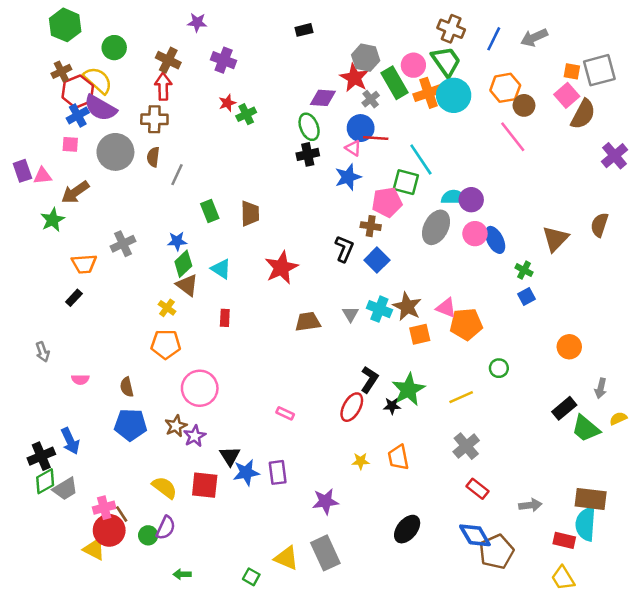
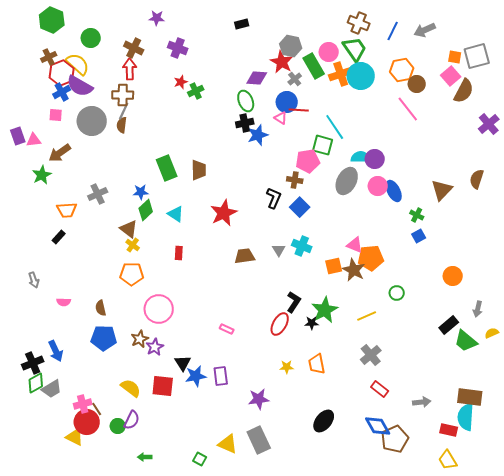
gray line: (177, 175) -> (124, 111), moved
blue star: (348, 177) -> (258, 135), moved
green rectangle: (210, 211) -> (167, 168), size x1.4
brown triangle: (187, 285) -> (129, 229), moved
brown star: (407, 307) -> (354, 270), moved

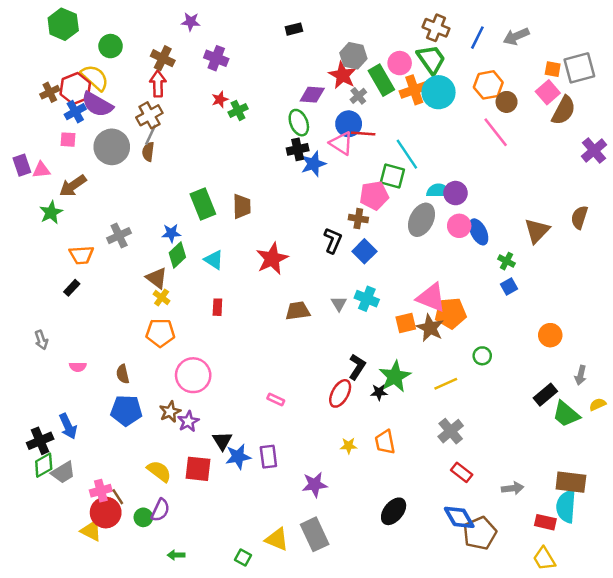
brown cross: (49, 57) -> (50, 92), moved
brown cross: (123, 95) -> (149, 115), turned -30
pink triangle: (281, 118) -> (341, 143), size x1.5
pink triangle: (355, 245) -> (431, 298), size x1.5

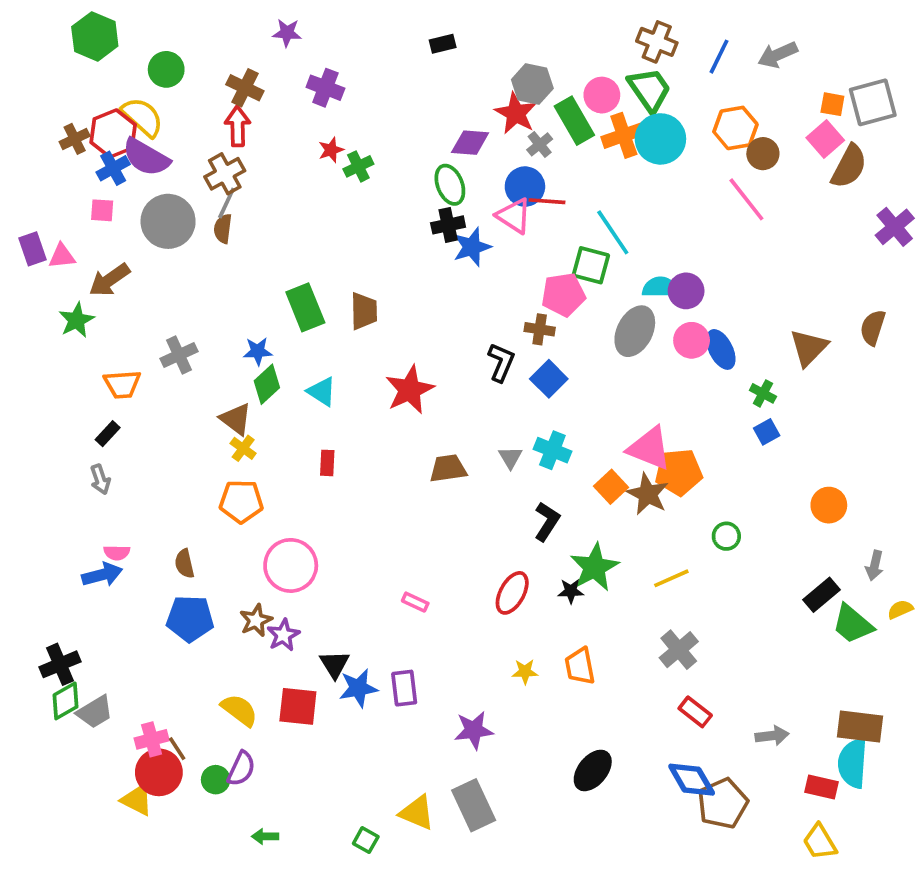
orange square: (406, 323) -> (611, 487), turned -30
gray arrow: (41, 340) -> (100, 479), moved
black L-shape: (357, 367) -> (547, 522), moved
blue arrow: (68, 426) -> (102, 575), moved, turned -80

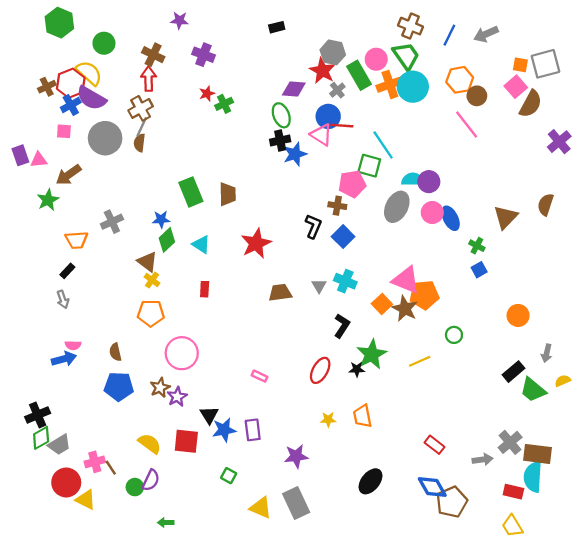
gray cross: (679, 650) -> (510, 442), moved
red circle: (159, 772) -> (66, 482), moved
green square: (366, 840) -> (229, 476), moved

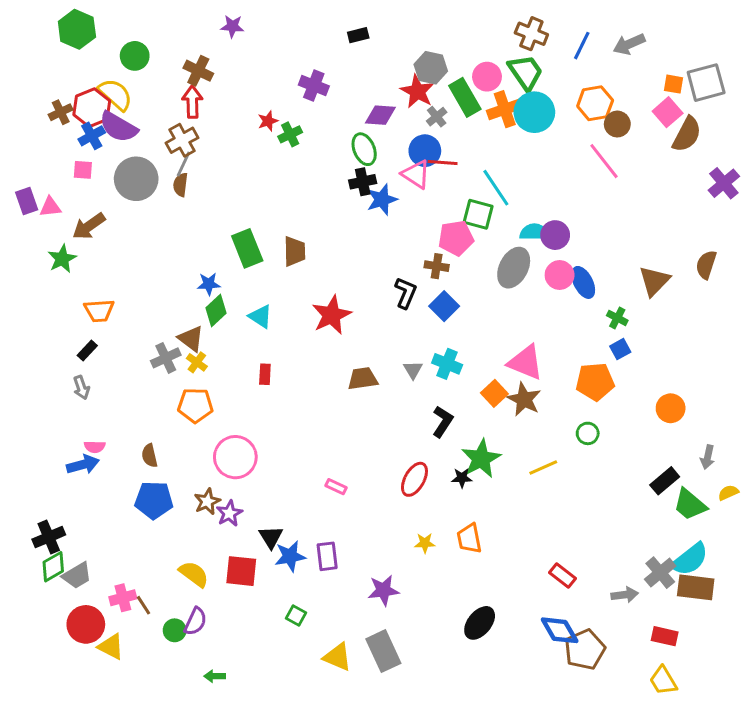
purple cross: (203, 55) -> (314, 86), moved
gray cross: (112, 222) -> (166, 358), moved
orange pentagon: (424, 295) -> (595, 382), moved
cyan semicircle: (533, 477) -> (690, 559), moved, turned -132

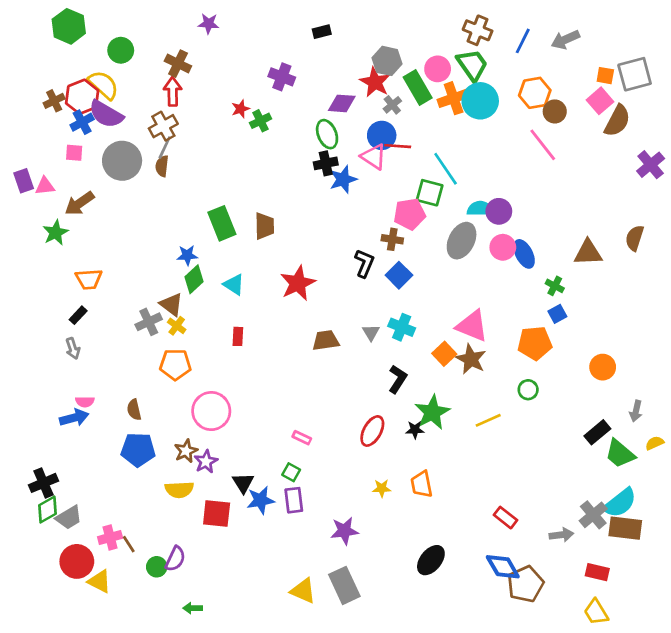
brown triangle: (654, 281) -> (588, 253), turned 44
yellow semicircle: (194, 574) -> (179, 490), moved, turned 140
green square: (296, 616) -> (291, 472), moved

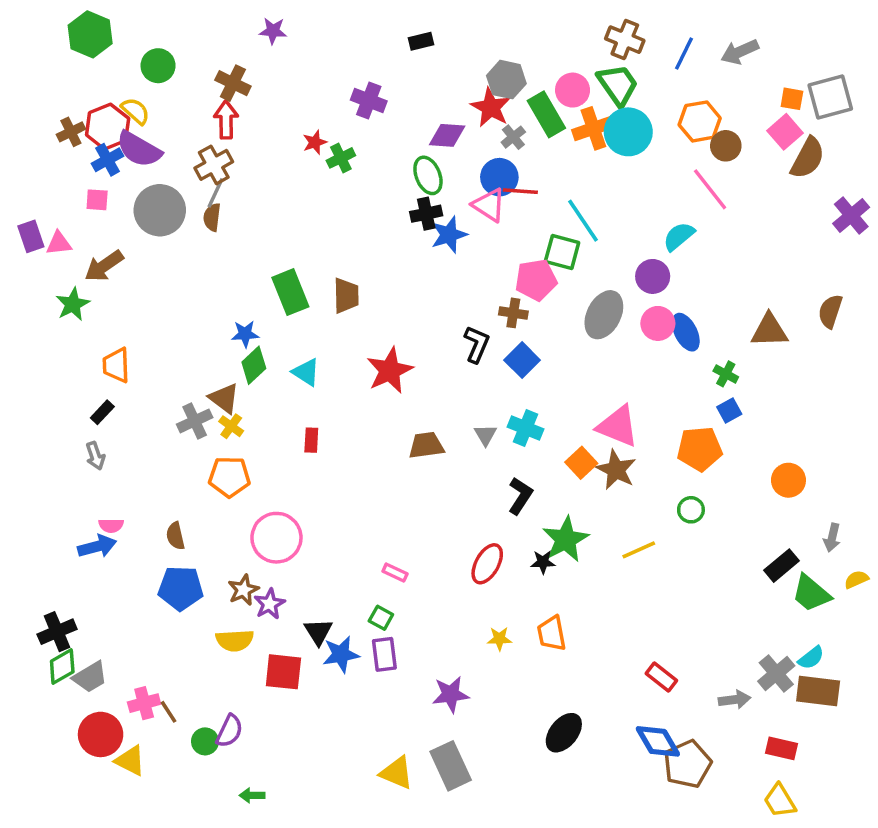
yellow semicircle: (103, 85) -> (135, 111), size x0.7
cyan semicircle: (480, 209) -> (679, 236), moved, turned -40
orange trapezoid: (89, 279) -> (116, 365), turned 92
cyan semicircle: (620, 503) -> (811, 658), size x0.6

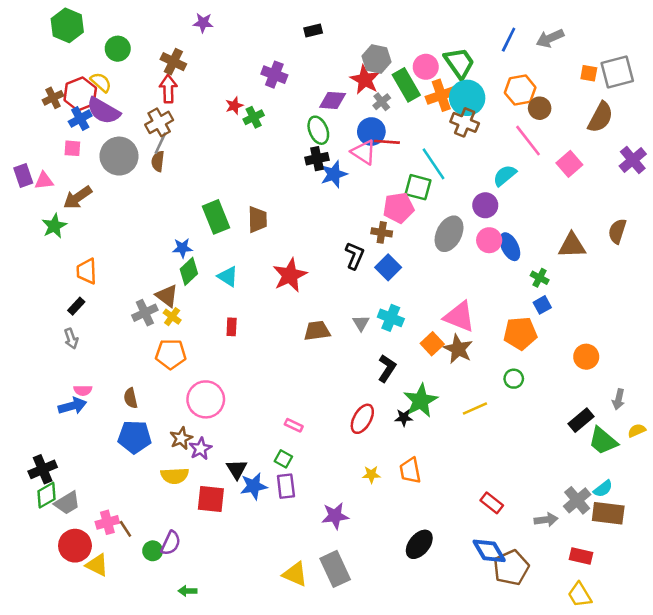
brown cross: (625, 40) -> (465, 122), moved
pink square: (785, 132) -> (569, 164), moved

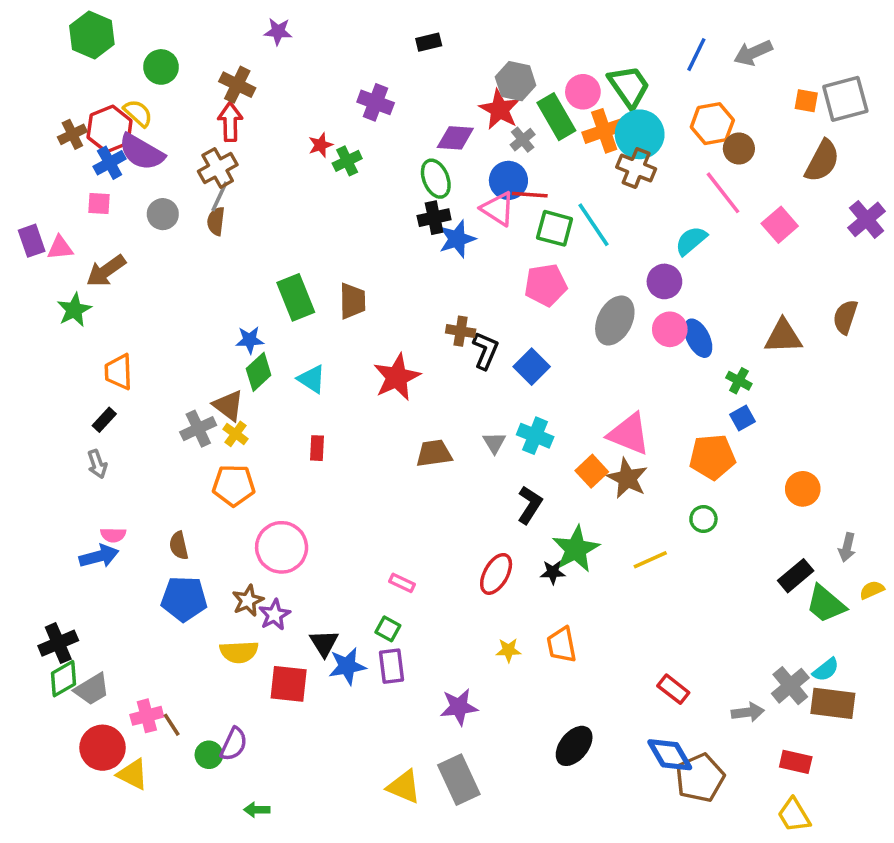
gray circle: (119, 156) -> (163, 214), size x0.6
green square: (418, 187) -> (555, 228), moved
brown cross: (382, 232) -> (461, 331), moved

